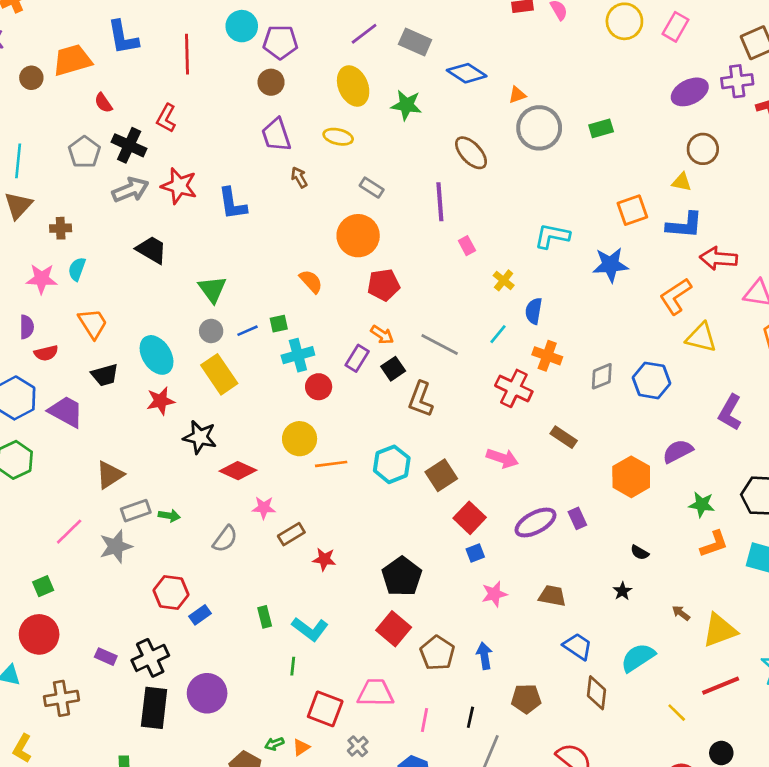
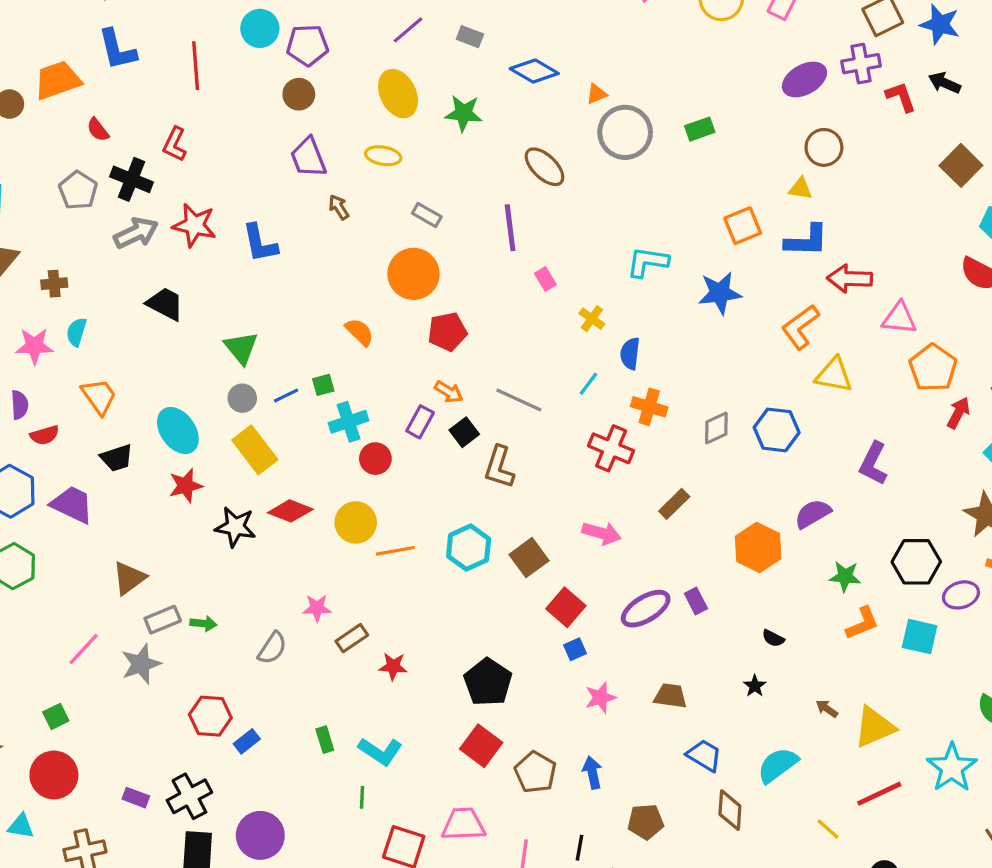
gray rectangle: (415, 42) -> (470, 37), size x0.7
brown rectangle: (564, 437) -> (674, 504), turned -75
red diamond: (238, 471) -> (290, 511), moved

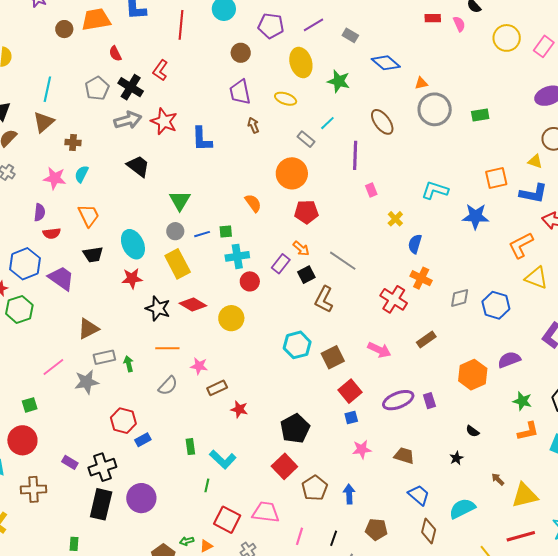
purple pentagon: (307, 45) -> (271, 26), moved
cyan line: (588, 384) -> (327, 123), moved
orange line: (395, 551) -> (167, 348), moved
green arrow: (203, 624) -> (129, 364), turned -119

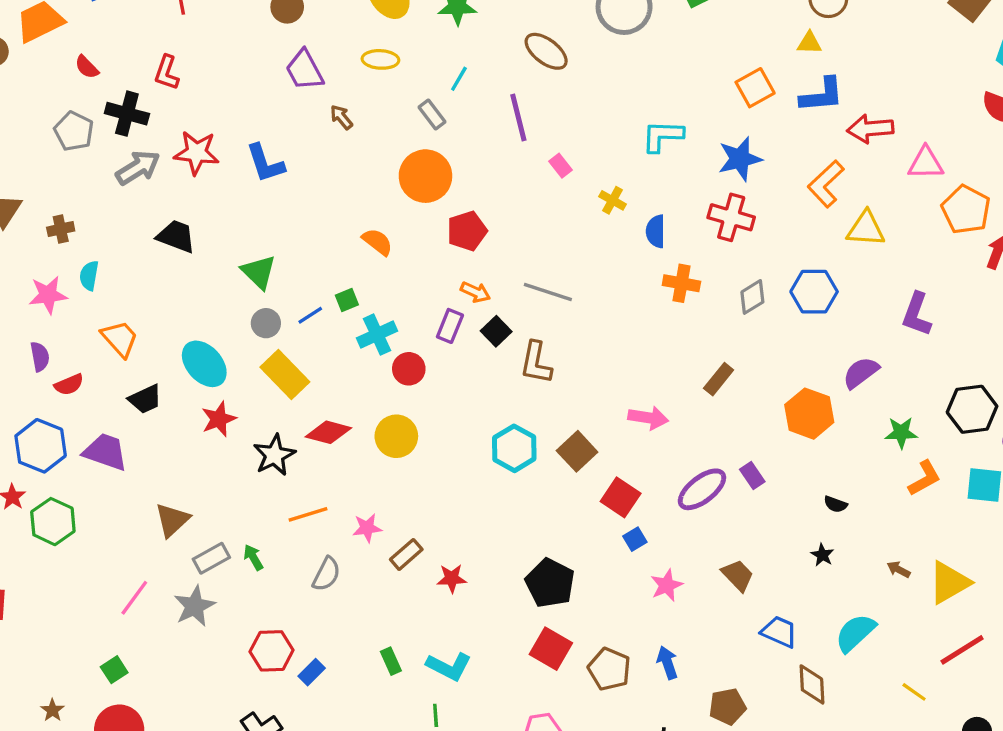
gray rectangle: (306, 139) -> (432, 115), turned 30
red cross: (394, 299) -> (731, 217), moved
black star: (158, 308) -> (274, 455), turned -30
brown trapezoid: (404, 456) -> (738, 575), turned 45

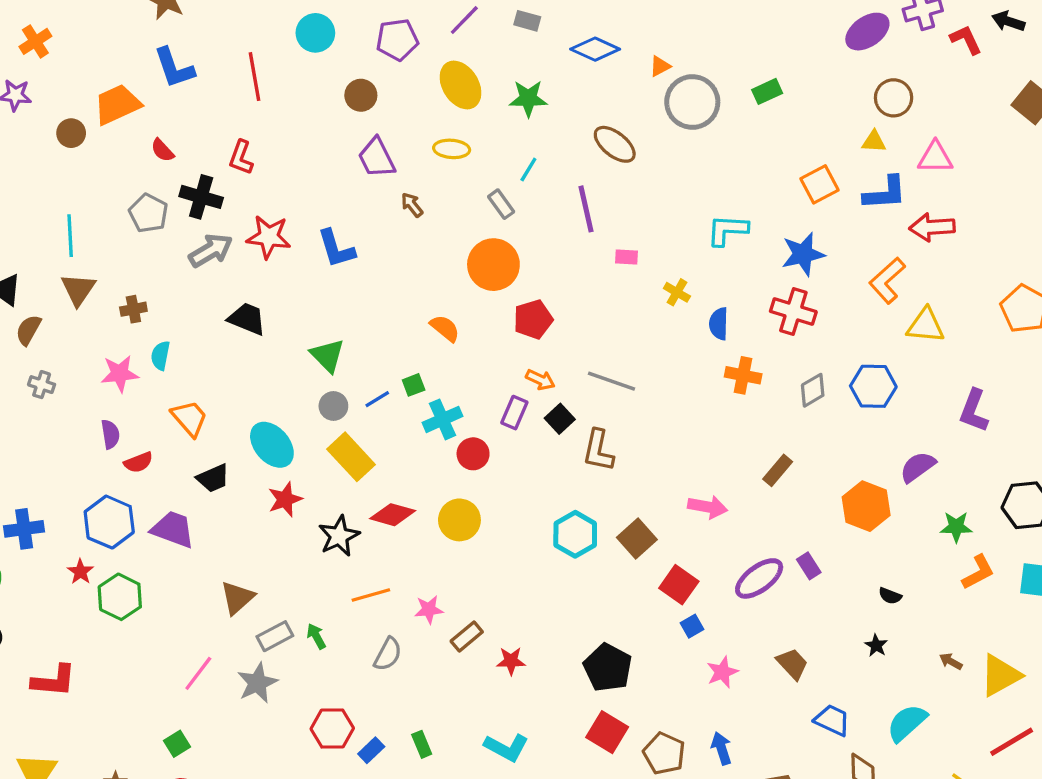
pink triangle: (926, 163) -> (935, 157), moved
pink rectangle: (560, 166) -> (626, 257), turned -50
green rectangle: (391, 661) -> (422, 744), moved

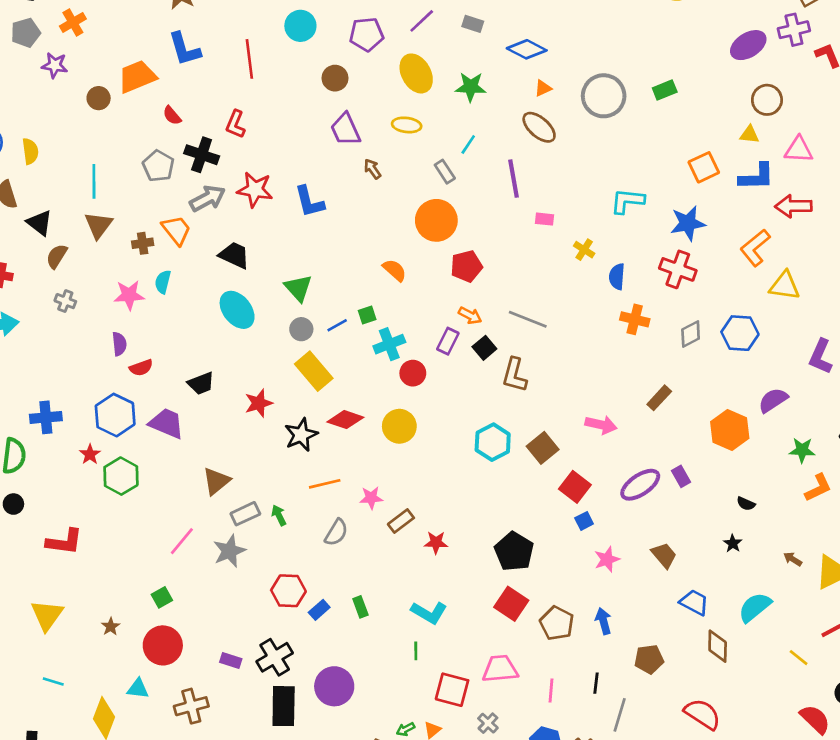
orange triangle: (660, 66) -> (543, 88), moved
orange trapezoid: (189, 418) -> (176, 230), moved
cyan ellipse: (272, 445) -> (237, 310), moved

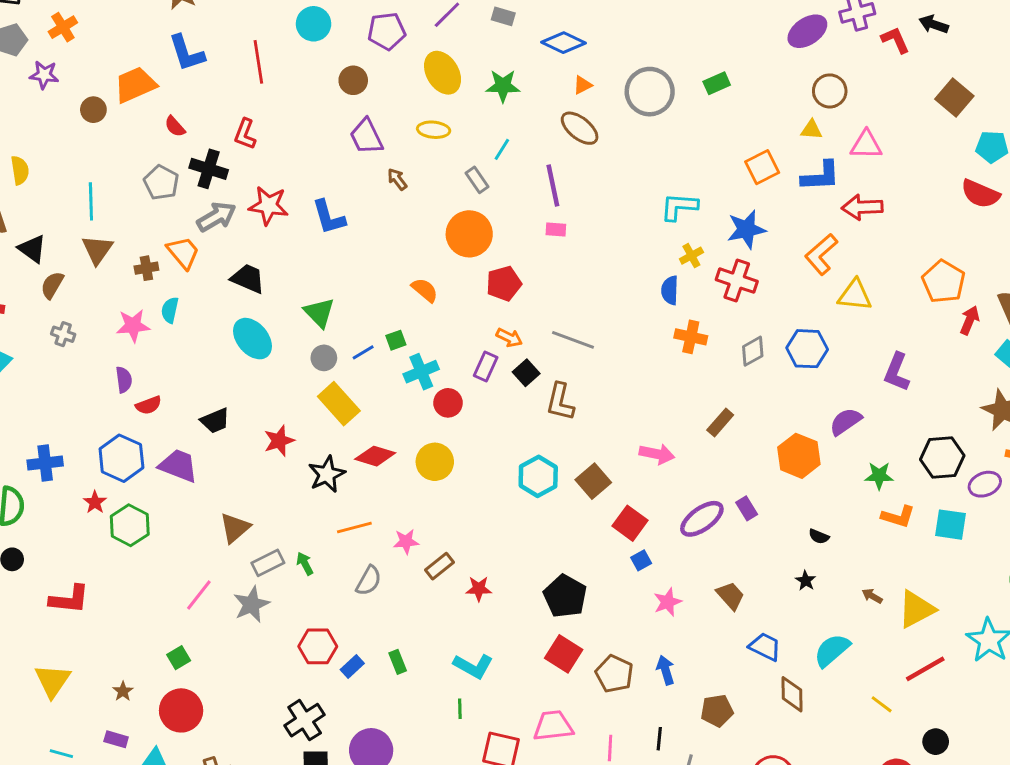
pink rectangle: (545, 219) -> (556, 230), moved
yellow cross: (584, 250) -> (691, 256), moved, turned 30
orange L-shape: (818, 488) -> (898, 517), turned 44
purple rectangle: (231, 660) -> (116, 739), moved

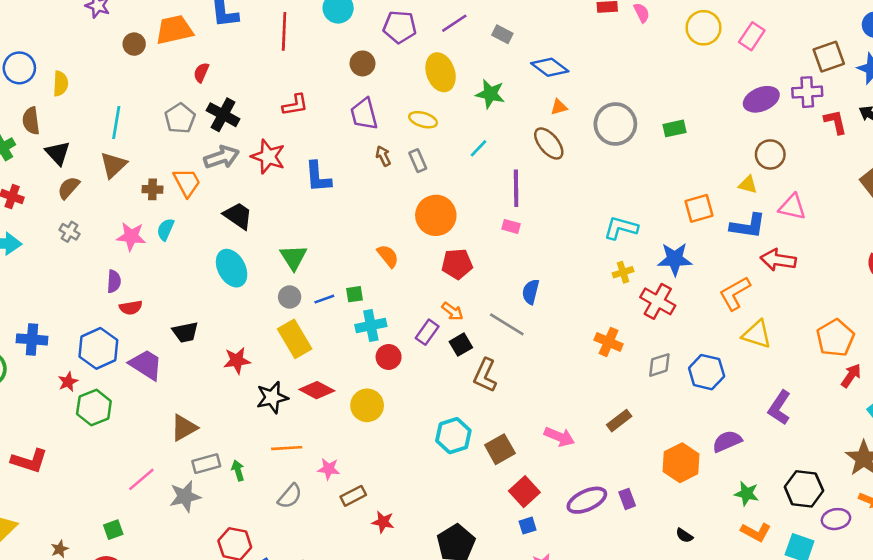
red semicircle: (175, 126) -> (201, 73), turned 54
red L-shape: (245, 134) -> (295, 105), moved, turned -132
gray rectangle: (477, 180) -> (418, 161), moved
blue semicircle: (670, 290) -> (531, 292), moved

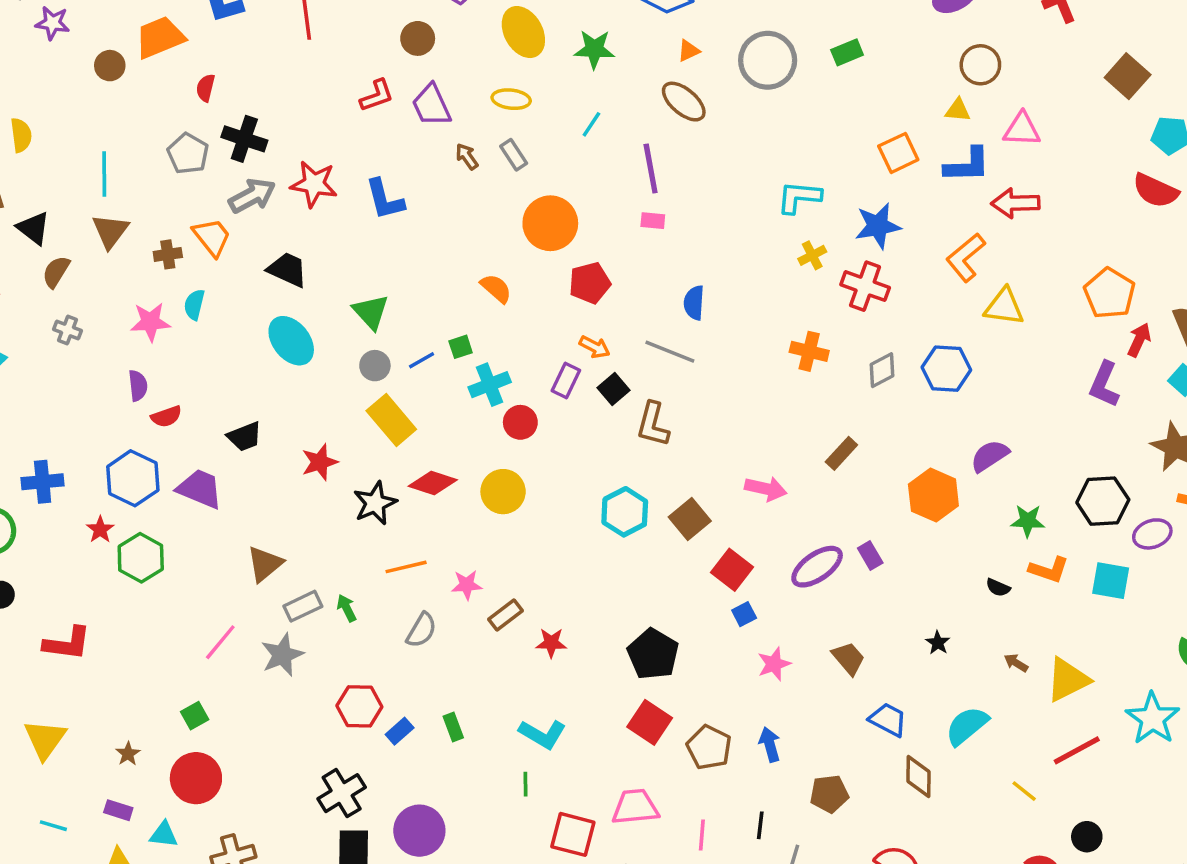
red L-shape: (295, 105) -> (377, 96), moved
purple L-shape: (779, 408) -> (1104, 384), moved
black semicircle: (684, 535) -> (998, 588), moved

